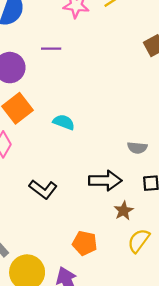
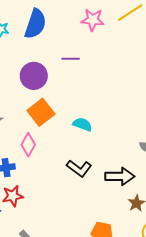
black L-shape: (43, 189) -> (79, 168), moved

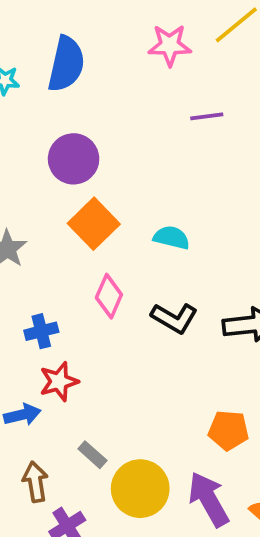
purple line: (71, 59) -> (207, 116), moved
pink diamond: (28, 145) -> (109, 296), moved

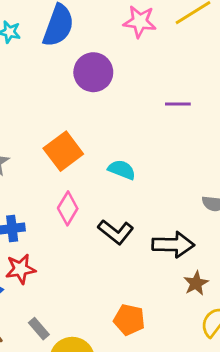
purple line: (207, 116) -> (178, 104), moved
purple circle: (74, 159) -> (93, 72), moved
orange pentagon: (228, 430) -> (129, 320), moved

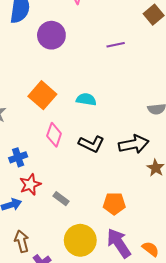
gray rectangle: (39, 329) -> (61, 199), moved

